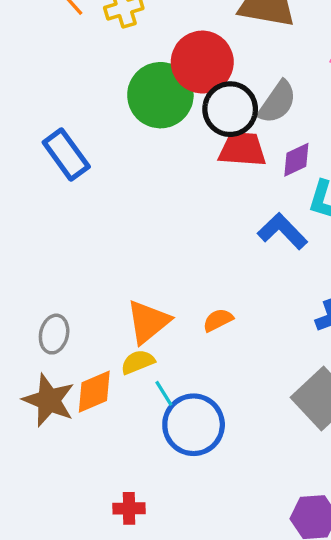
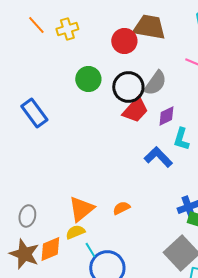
red circle: (202, 62) -> (124, 41), moved, size x0.7
green circle: (160, 95) -> (88, 79), size x0.7
red trapezoid: (242, 149) -> (135, 110), turned 128

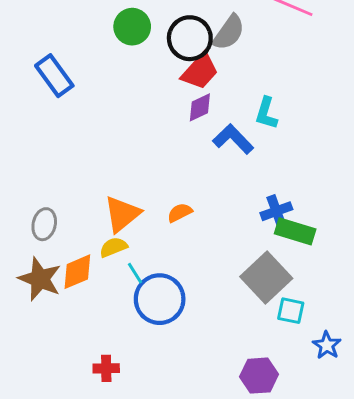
purple diamond: (166, 116) -> (200, 107), moved

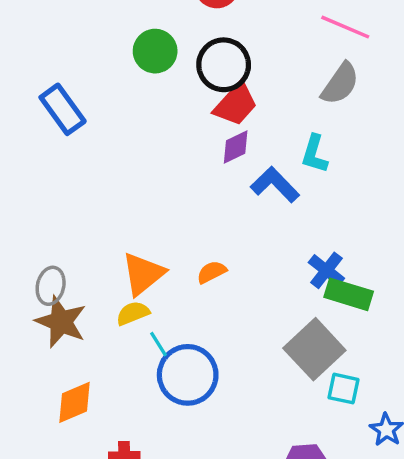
gray semicircle: (229, 32) -> (340, 84), moved
blue cross: (276, 211) -> (326, 270), turned -32
orange diamond: (77, 272) -> (75, 402), moved
brown star: (40, 279) -> (61, 322), moved

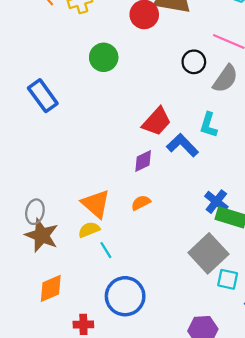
black circle: (224, 65) -> (194, 62), moved, size x0.7
red trapezoid: (236, 104) -> (157, 122), moved
purple diamond: (236, 147) -> (143, 161), moved
orange triangle: (143, 274) -> (96, 204), turned -40
blue circle: (188, 375) -> (125, 296), moved

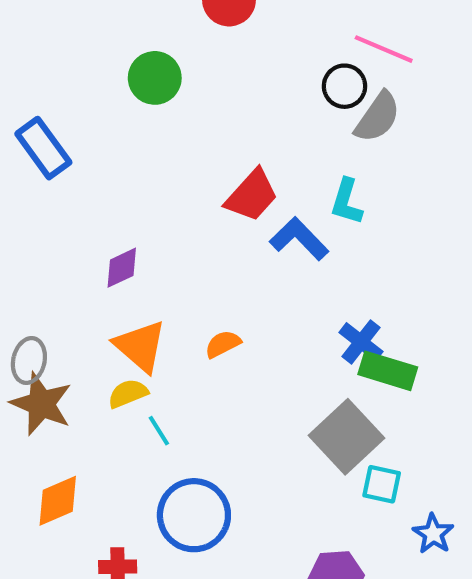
black circle: (194, 62) -> (344, 86), moved
purple diamond: (143, 161) -> (122, 268), moved

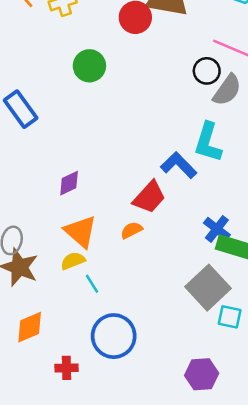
red trapezoid: (252, 195) -> (149, 197), moved
cyan L-shape: (347, 202) -> (208, 142), size x1.4

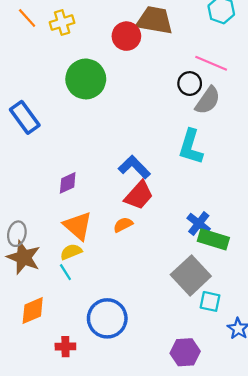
green circle: (89, 66) -> (86, 79), size x1.4
blue L-shape: (179, 165) -> (134, 167), moved
cyan line: (92, 284) -> (65, 272), moved

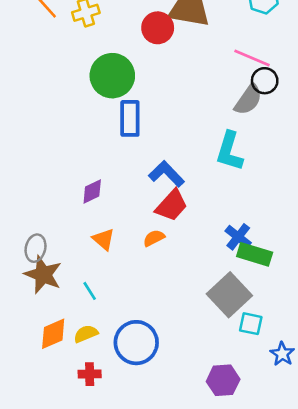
black circle: (190, 84) -> (265, 81), moved
blue rectangle: (25, 117) -> (130, 118), moved, turned 36
orange triangle: (78, 226) -> (103, 239), size x0.7
yellow semicircle: (71, 252) -> (86, 334), moved

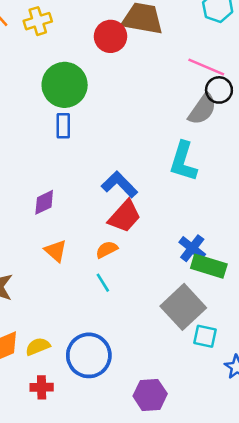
blue rectangle: (130, 118) -> (63, 126), moved, size x0.7
cyan line: (90, 291) -> (103, 283), moved
purple hexagon: (223, 380) -> (150, 395), moved

